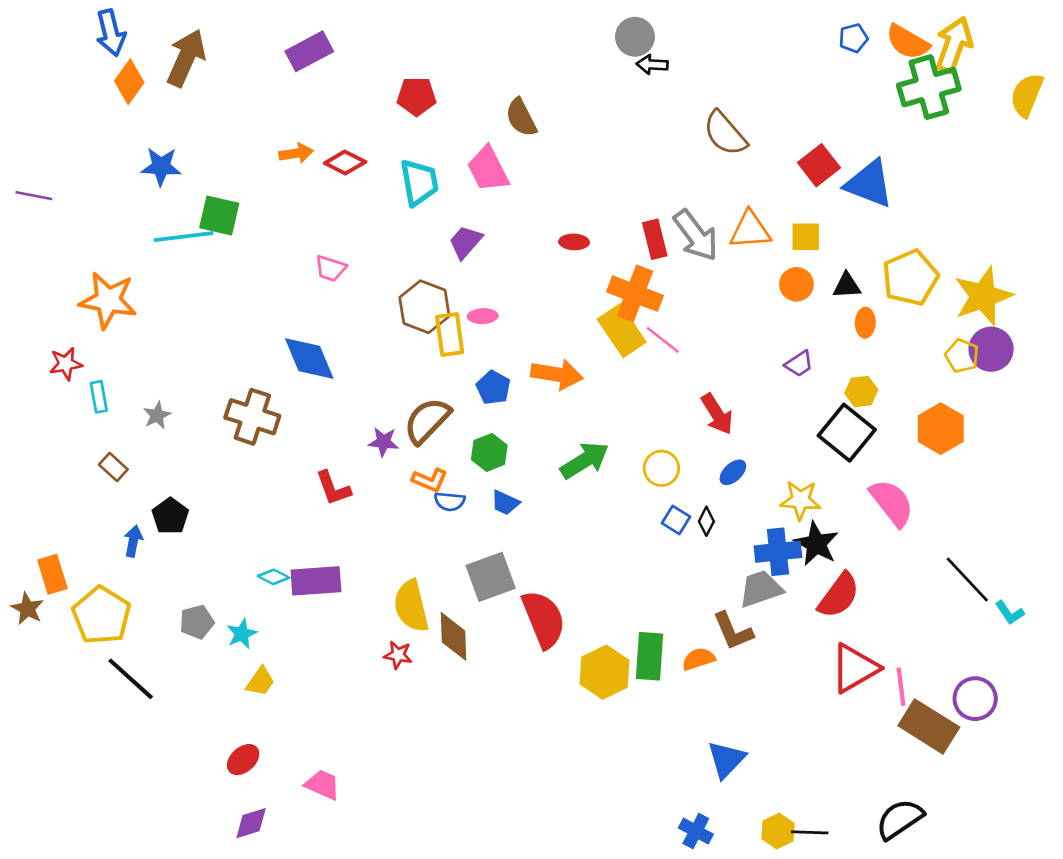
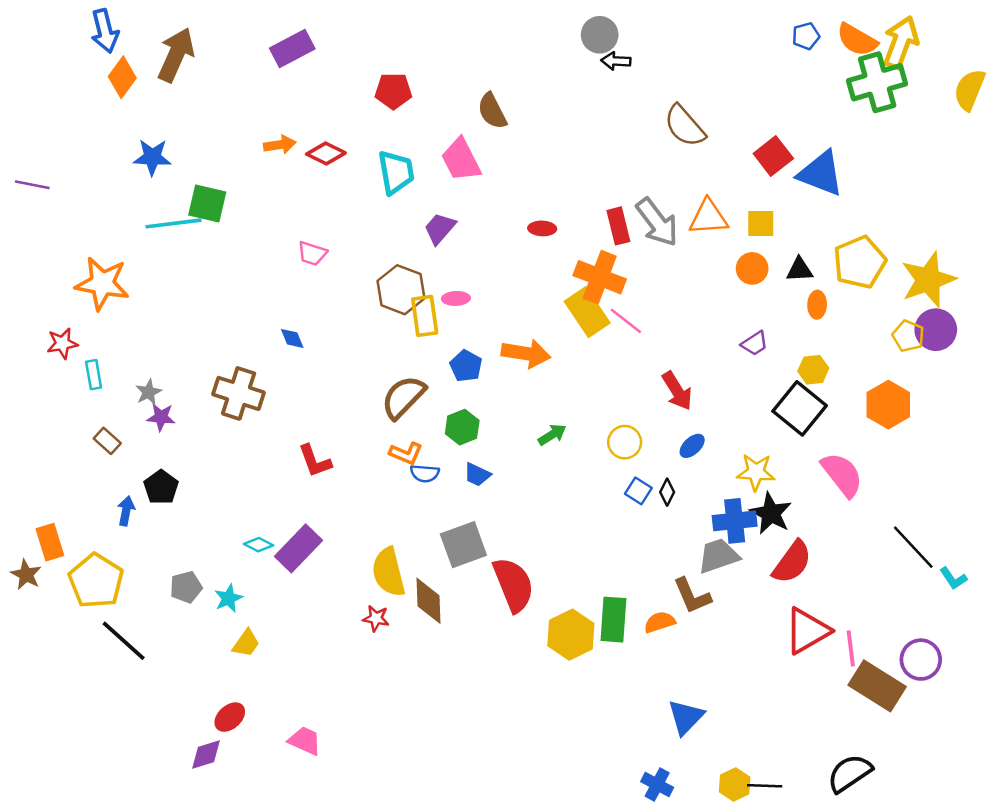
blue diamond: (309, 358) -> (292, 338), size x0.5
purple star: (383, 442) -> (161, 417), moved
green arrow: (585, 460) -> (552, 435), size x0.6
purple rectangle: (316, 581) -> (298, 548), turned -42
purple diamond: (251, 823) -> (206, 755), moved

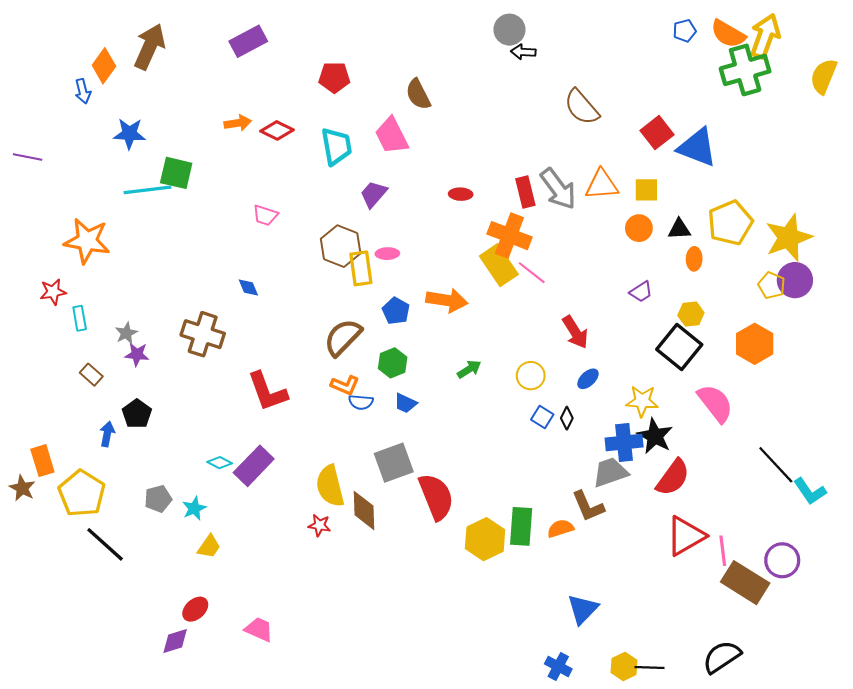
blue arrow: (105, 31) -> (83, 91), moved, size x0.7
red L-shape: (315, 461) -> (267, 392), size x1.4
cyan L-shape: (953, 578) -> (810, 491), size x1.4

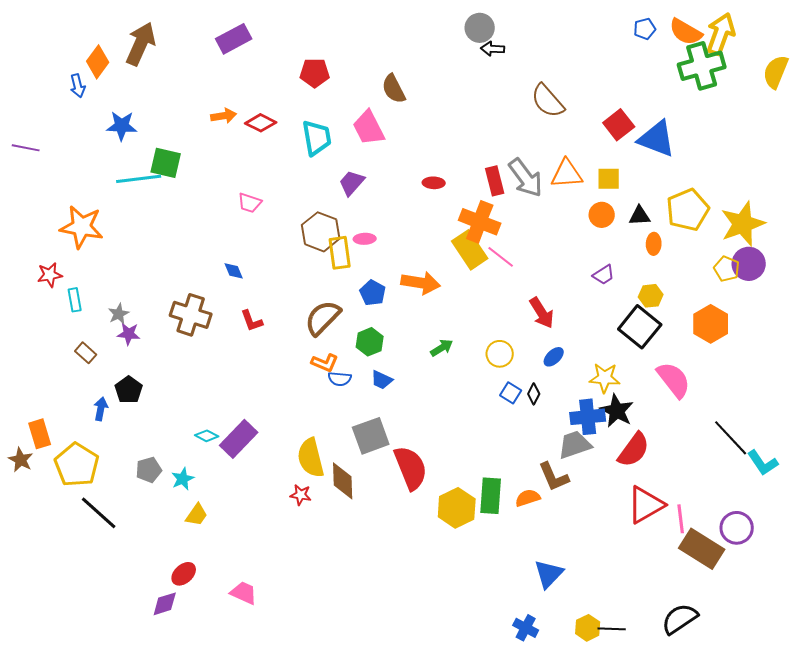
red L-shape: (267, 392) -> (252, 321), moved, size x0.6

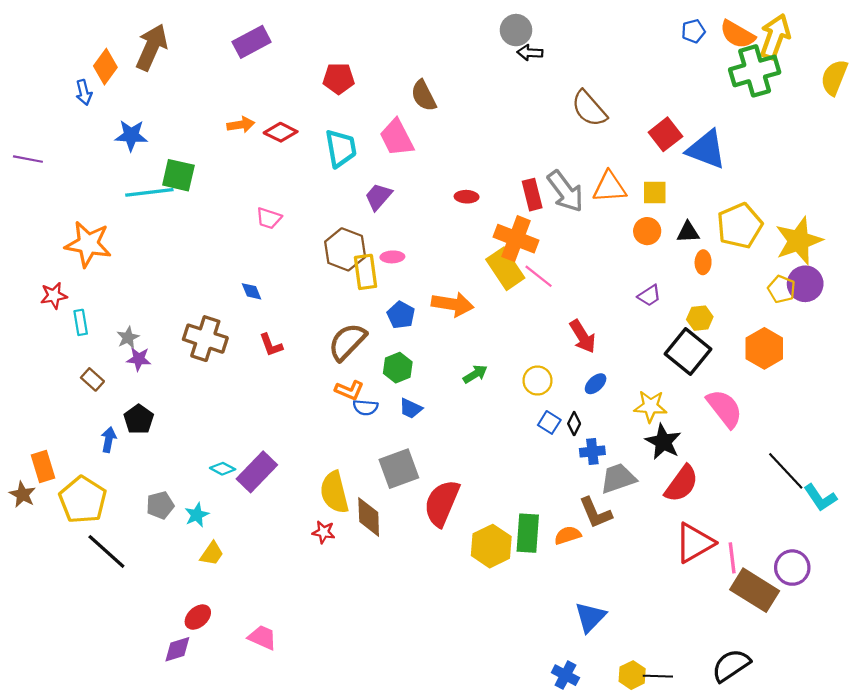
blue cross: (588, 417) -> (592, 451), moved, size x0.7
red semicircle: (411, 468) -> (442, 503), turned -135

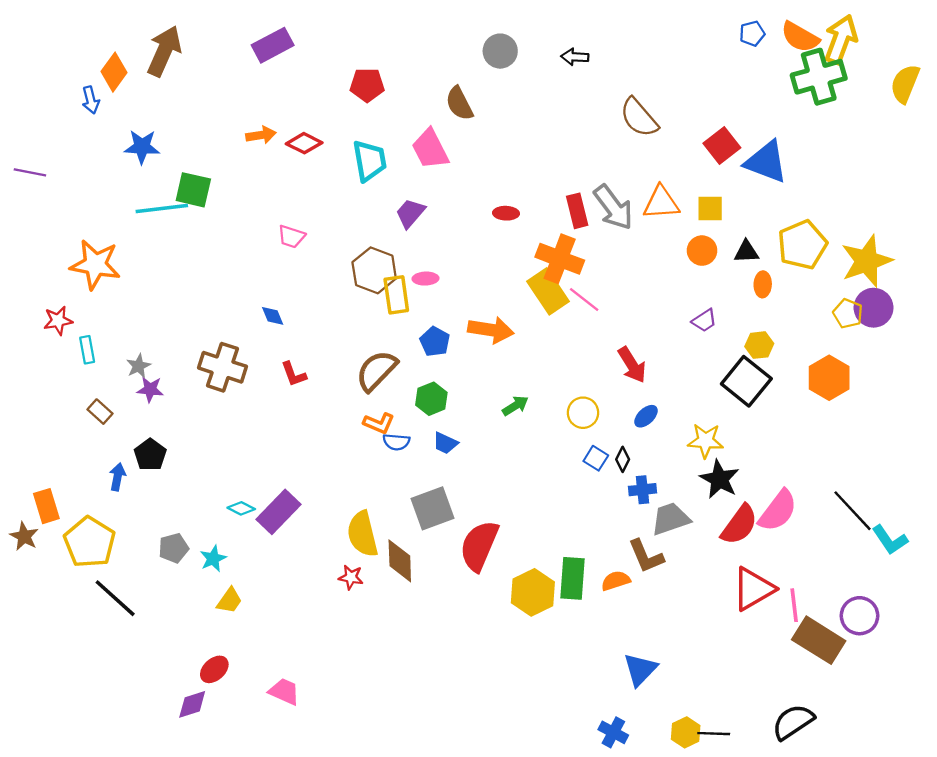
gray circle: (516, 30) -> (500, 51), moved
pink semicircle: (725, 408) -> (778, 511), moved, turned 75

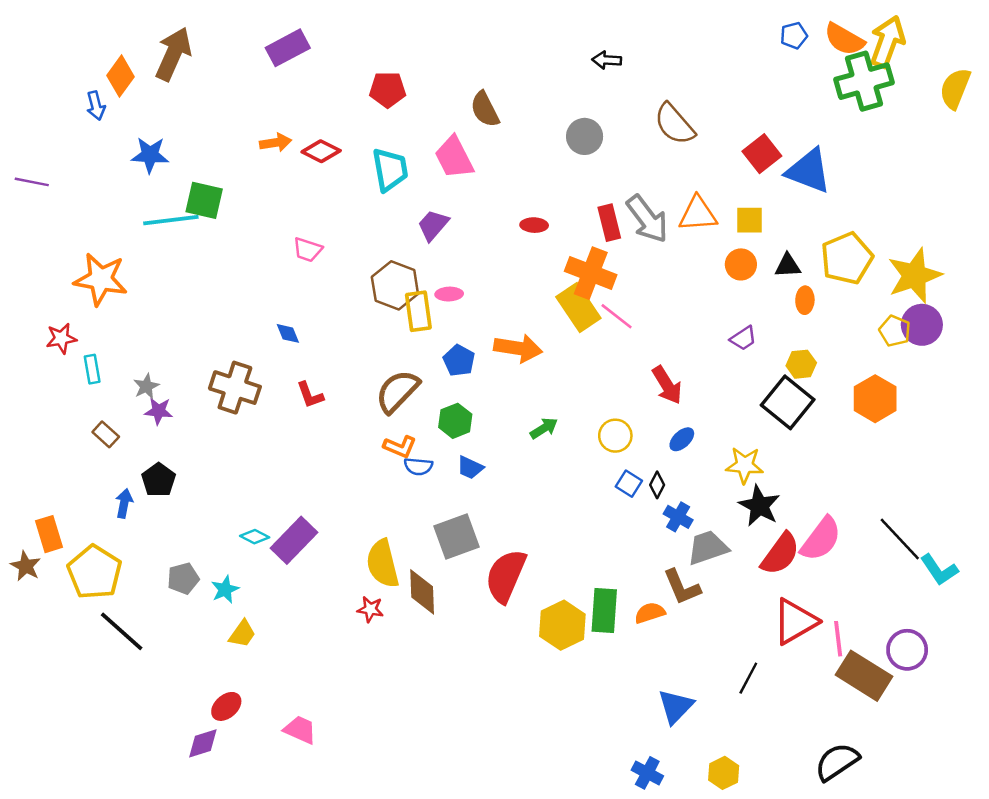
gray circle: (500, 51) -> (585, 136), moved
blue cross: (643, 490) -> (678, 517), turned 36
black line: (714, 734) -> (748, 678), moved, turned -64

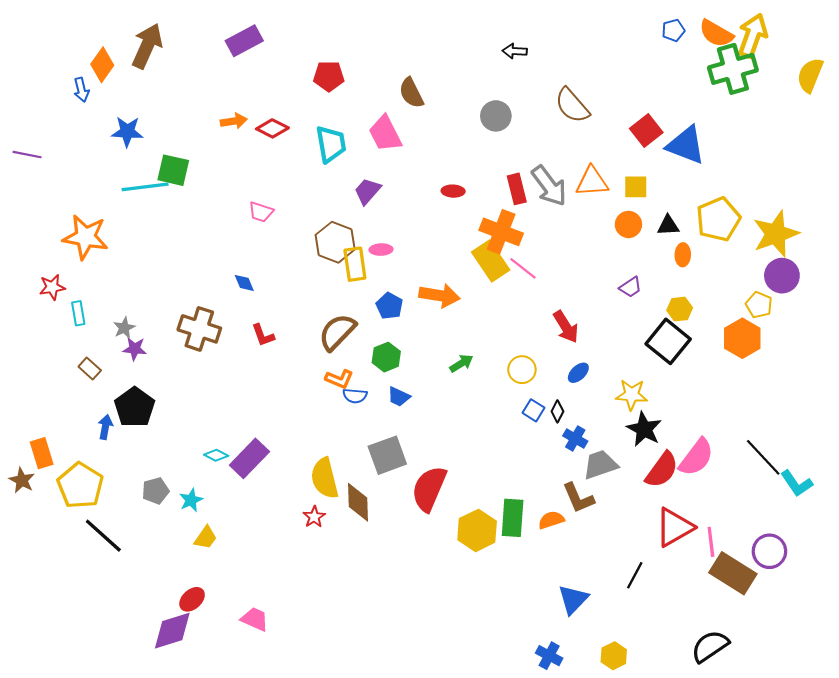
yellow pentagon: (895, 331) -> (759, 305), moved
black pentagon: (159, 480) -> (135, 407), size x1.4
red star: (370, 609) -> (314, 517), turned 30
purple diamond: (203, 743) -> (172, 631), size x1.5

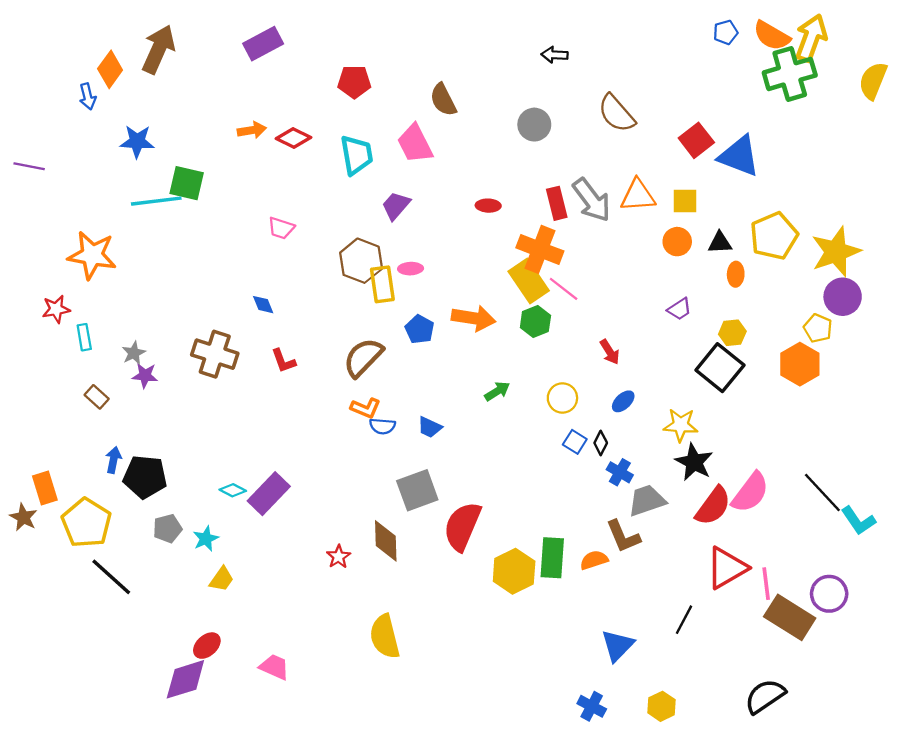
red arrow: (566, 327) -> (610, 352), size x0.7
green hexagon: (386, 357) -> (535, 321), moved
black pentagon: (135, 407) -> (145, 477), moved, turned -30
yellow semicircle: (325, 478) -> (385, 637), moved

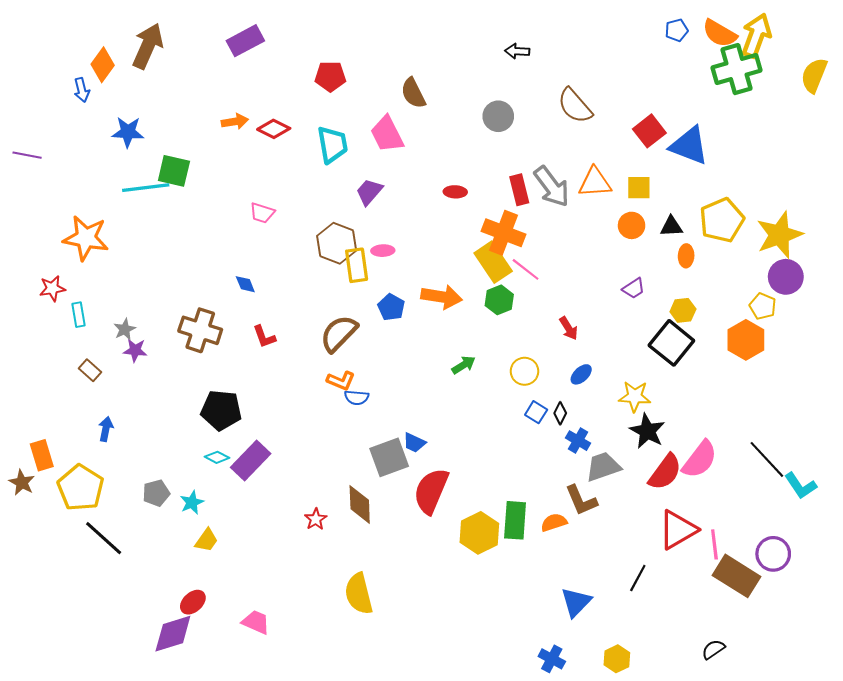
blue trapezoid: (430, 427) -> (414, 443), moved
black pentagon: (145, 477) -> (221, 410), moved
black semicircle: (765, 696) -> (713, 649), size x0.6

